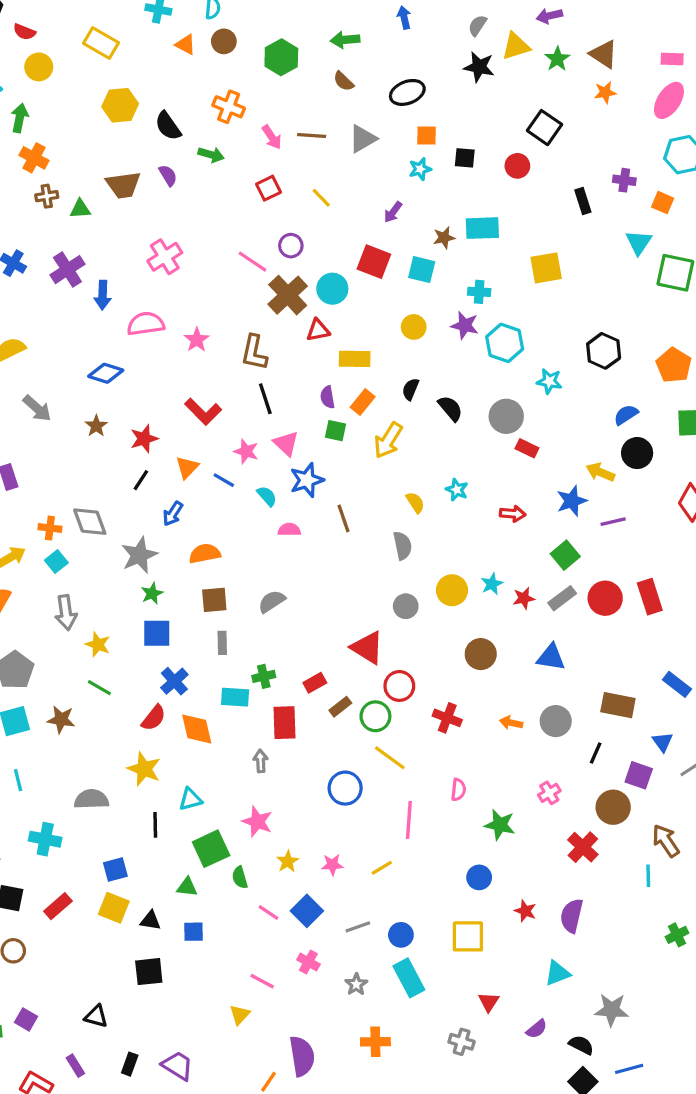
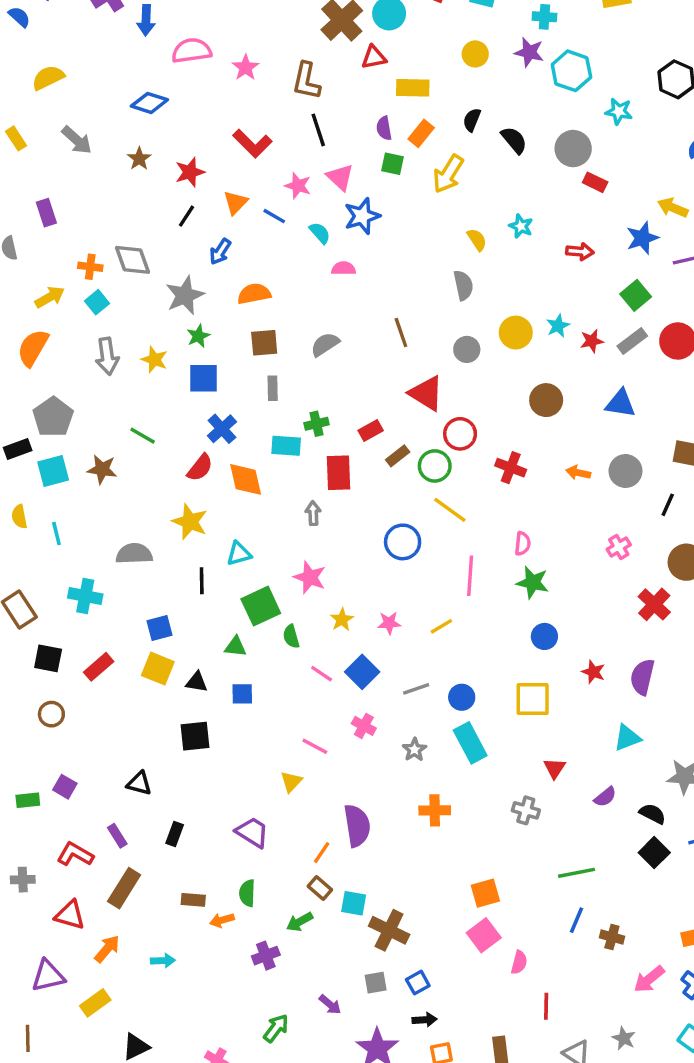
brown line: (344, 518) -> (401, 333), moved
yellow star: (98, 644) -> (154, 360), moved
green star: (500, 825) -> (533, 582), moved
purple trapezoid: (178, 1066) -> (252, 832), moved

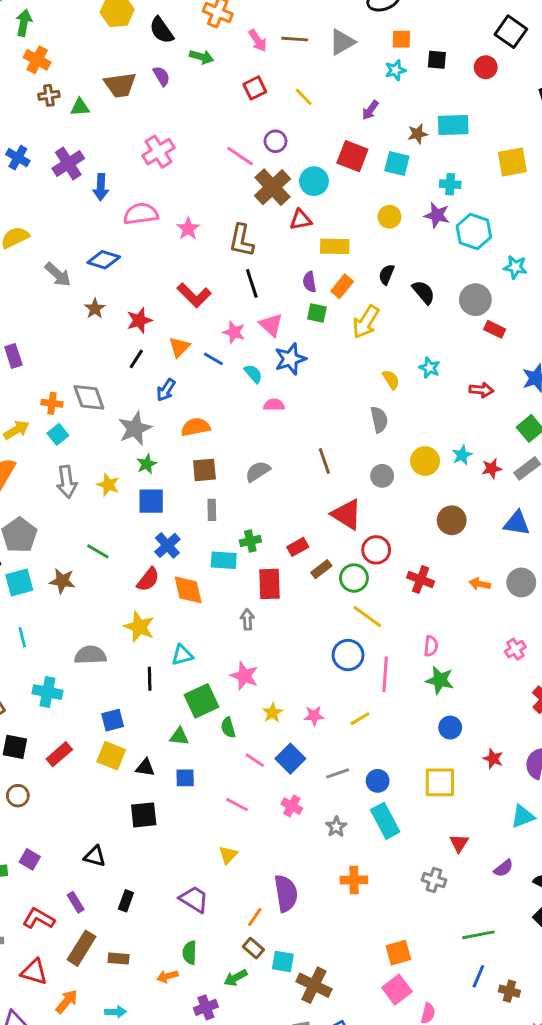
gray arrow: (77, 140) -> (58, 274), moved
blue circle: (403, 542) -> (348, 655), moved
pink line: (315, 746) -> (237, 805), moved
brown rectangle: (193, 900) -> (119, 959), moved

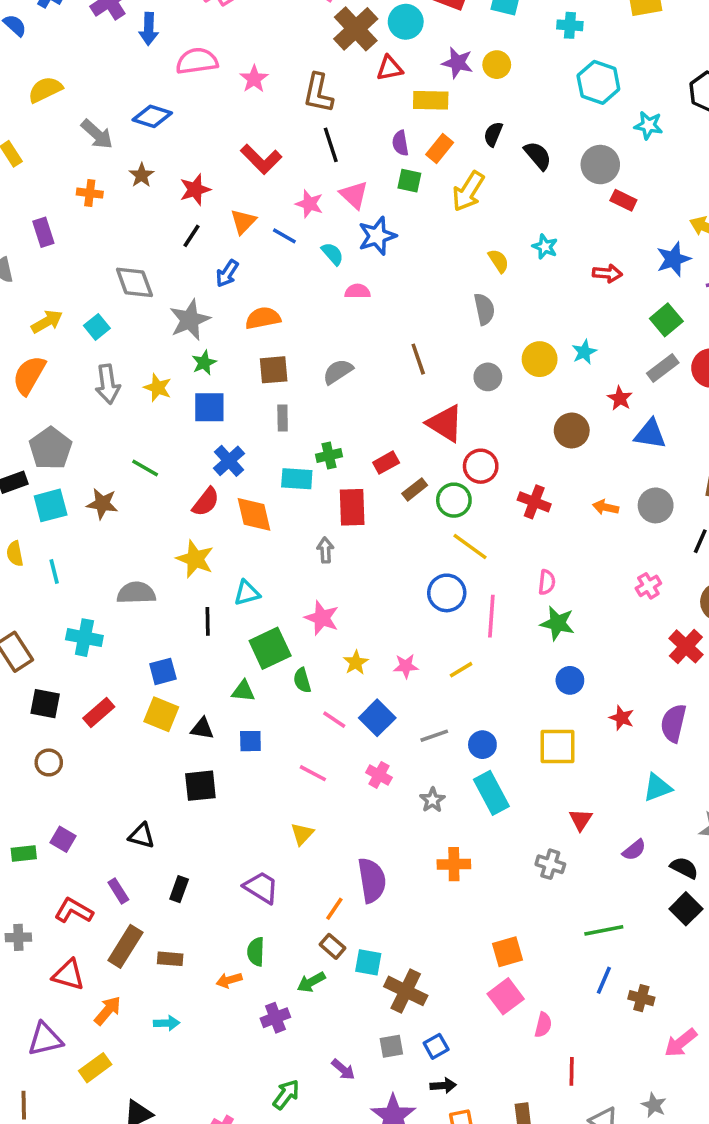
purple star: (437, 215) -> (457, 63), moved
orange cross: (52, 403) -> (90, 193), moved
red star: (492, 468) -> (620, 398), moved, turned -30

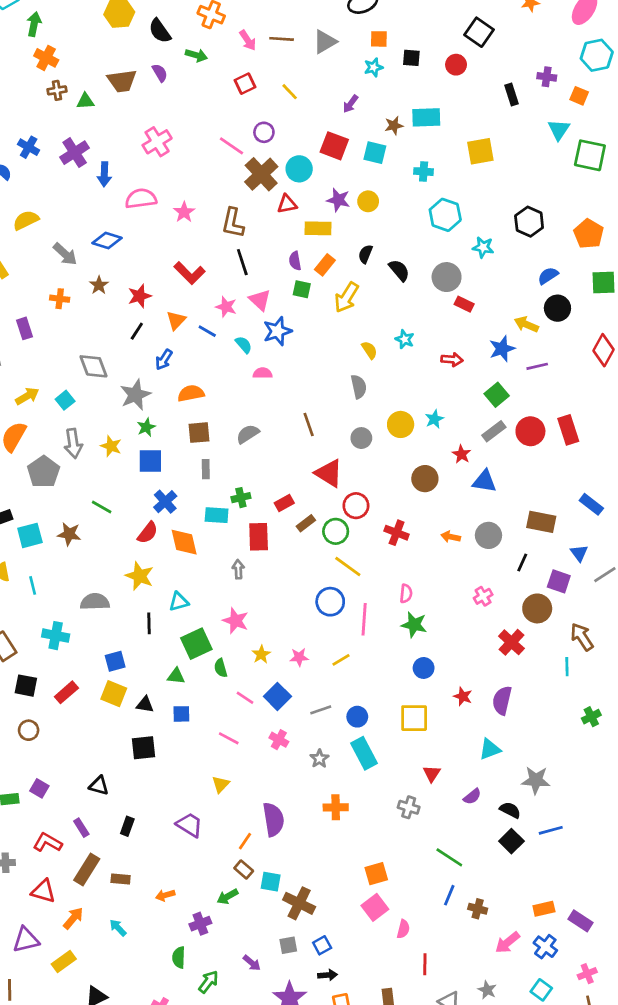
gray pentagon: (51, 448) -> (43, 472), moved
green line: (604, 930) -> (449, 857), turned 44
green semicircle: (256, 952) -> (179, 957), moved
cyan arrow: (167, 1023) -> (118, 928), turned -132

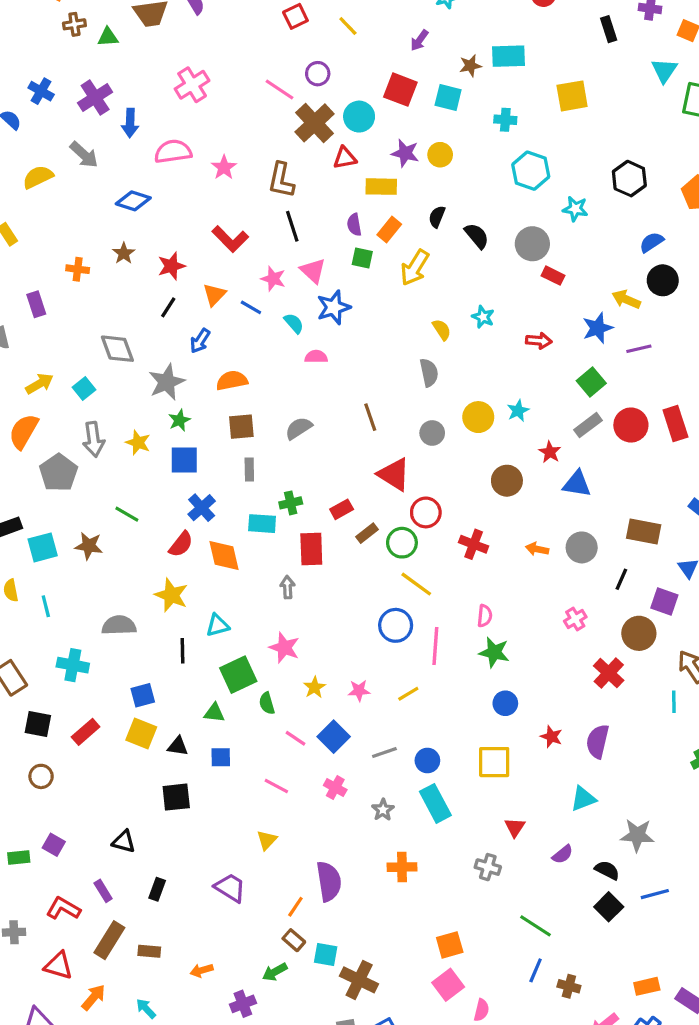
gray arrow: (65, 254) -> (84, 155), moved

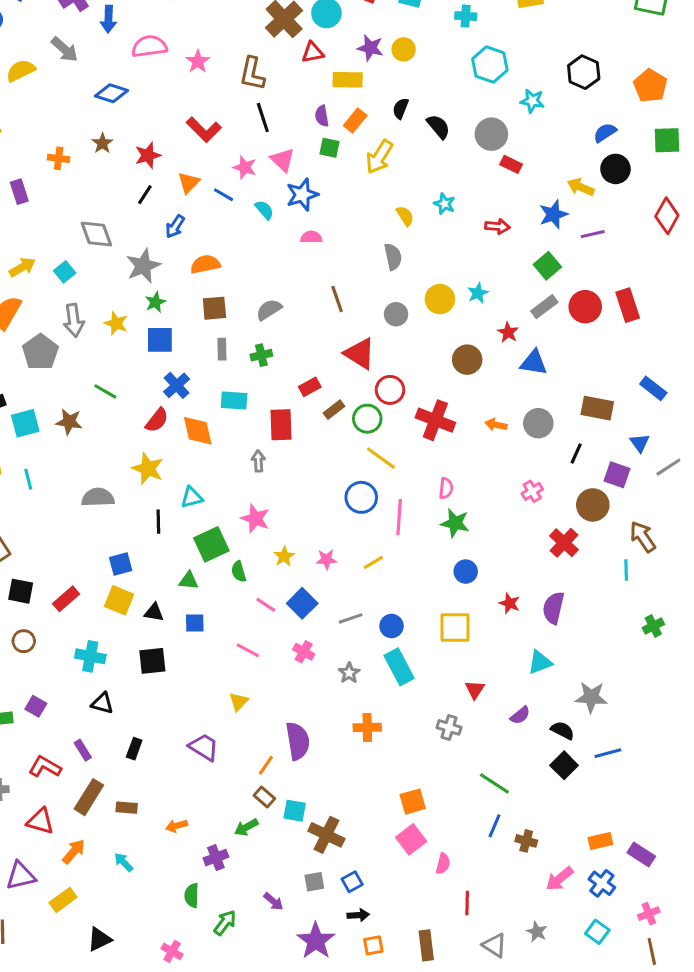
pink semicircle: (316, 357) -> (311, 237), moved
green cross: (291, 503) -> (261, 355), moved
red cross: (474, 544) -> (435, 420), size x1.4
cyan cross: (73, 665) -> (90, 656), moved

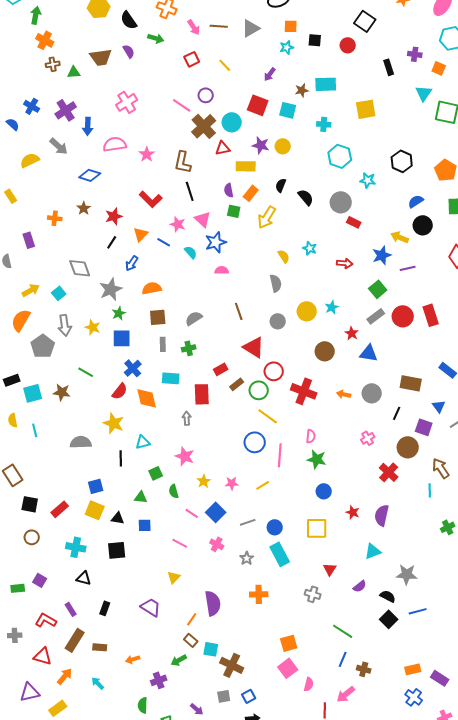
green square: (211, 544) -> (156, 473), size x0.6
pink arrow: (559, 879) -> (346, 694), moved

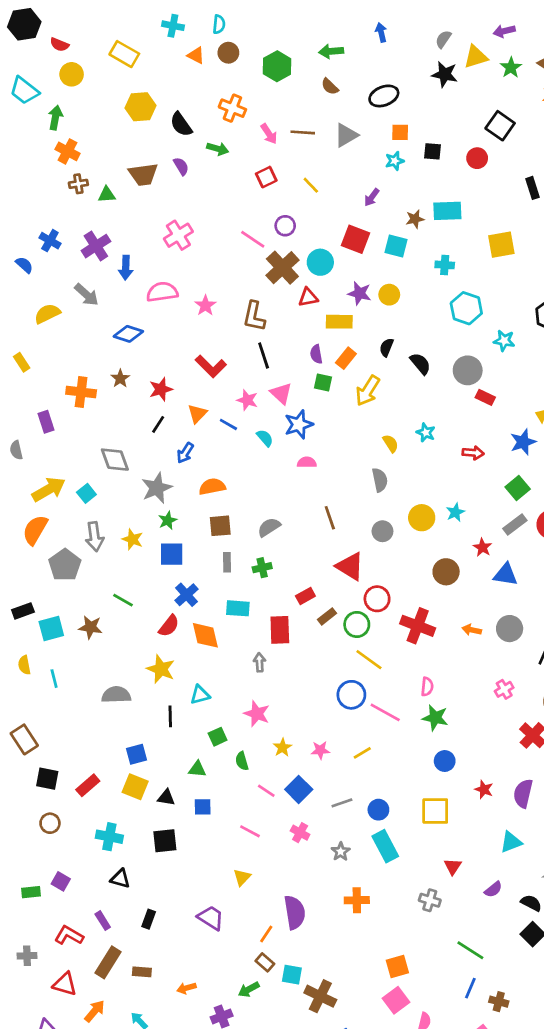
orange cross: (55, 218) -> (81, 392), size x1.5
yellow arrow: (31, 290) -> (49, 489), size x1.4
pink line: (280, 455) -> (385, 712), turned -65

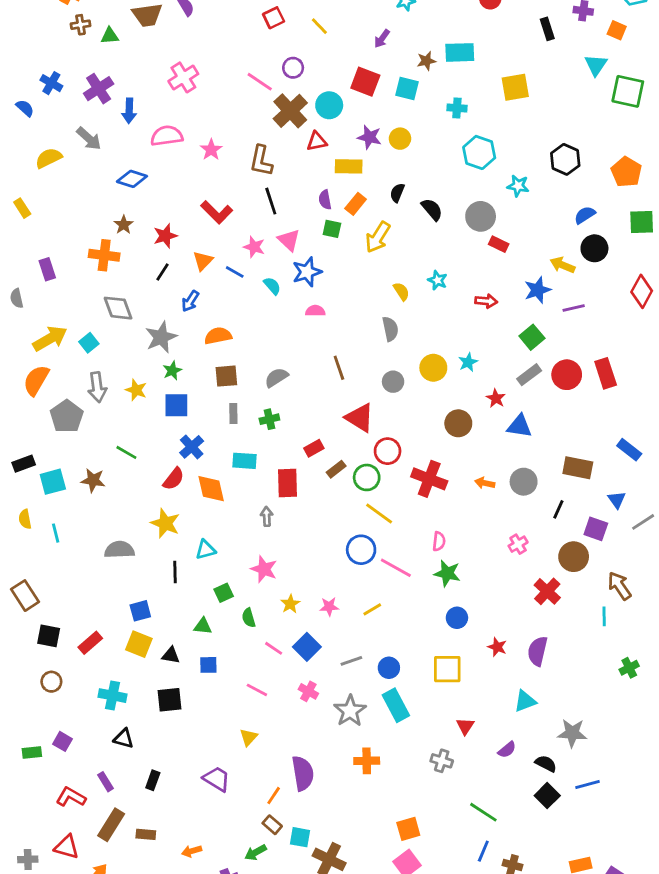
orange cross: (81, 392) -> (104, 255), moved
gray star: (341, 852) -> (350, 711), size x1.6
gray cross: (27, 956) -> (28, 859), moved

